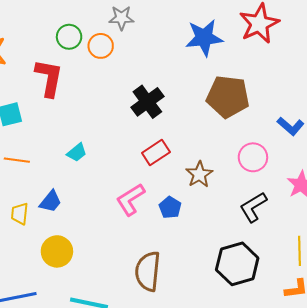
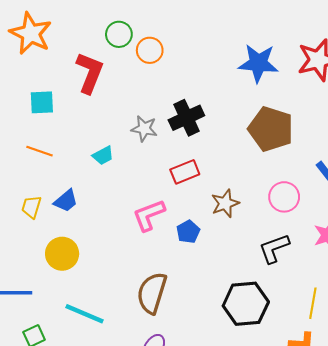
gray star: (121, 18) -> (144, 129), moved

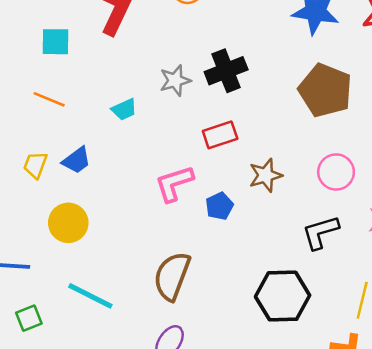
gray star: (144, 129) -> (175, 81), turned -30

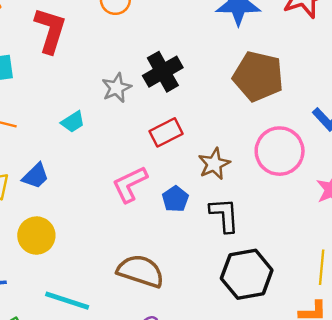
pink circle: (336, 172) -> (280, 151), size x1.4
black L-shape: (320, 232) -> (224, 215), moved, turned 111
brown semicircle: (172, 276) -> (141, 271), turned 96

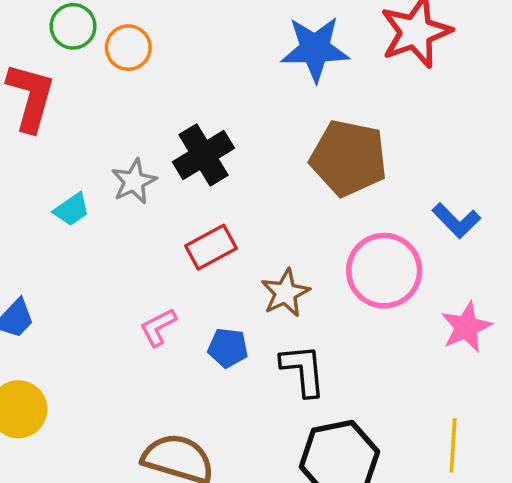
cyan trapezoid: (73, 122) -> (72, 209), moved
pink L-shape: (130, 184) -> (158, 327), size x0.7
blue pentagon: (175, 199) -> (228, 348), turned -30

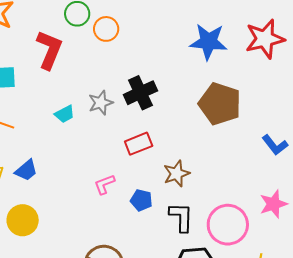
pink circle: (384, 271) -> (228, 225), moved

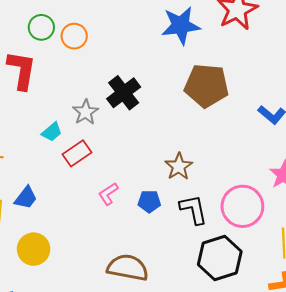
red rectangle: (139, 144) -> (77, 153), moved

